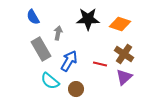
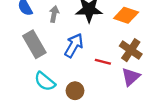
gray arrow: (58, 33) -> (54, 14), moved
blue arrow: (69, 61) -> (74, 45), moved

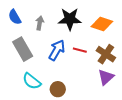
red line: (103, 62) -> (80, 50), moved

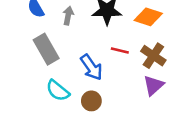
blue arrow: (57, 50) -> (91, 67), moved, turned 115

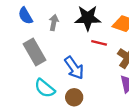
red line: (120, 51) -> (99, 43), moved

